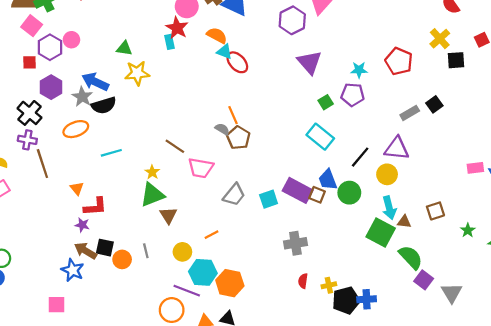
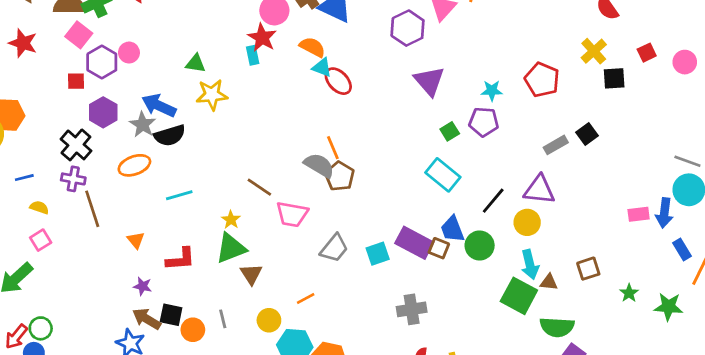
gray semicircle: (222, 129) -> (319, 165), size x1.6
red L-shape: (95, 207) -> (181, 259), moved
green semicircle: (411, 257) -> (557, 327), turned 136

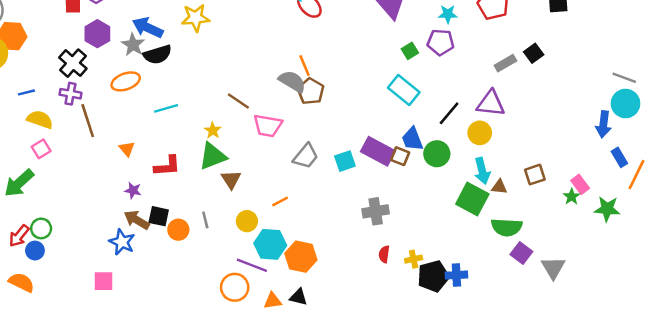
yellow semicircle: (39, 207) -> (40, 119), size x1.5
pink rectangle: (639, 214) -> (580, 184), moved, turned 60

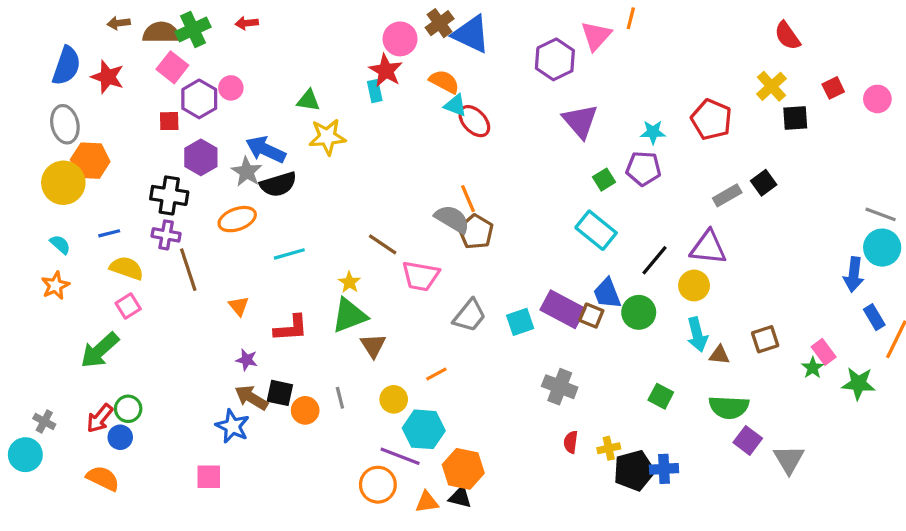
black cross: (73, 63) -> (169, 195), turned -32
green square: (472, 199) -> (661, 396), moved, size x0.6
gray cross: (376, 211) -> (560, 387), turned 30
orange hexagon: (301, 257) -> (463, 469), moved

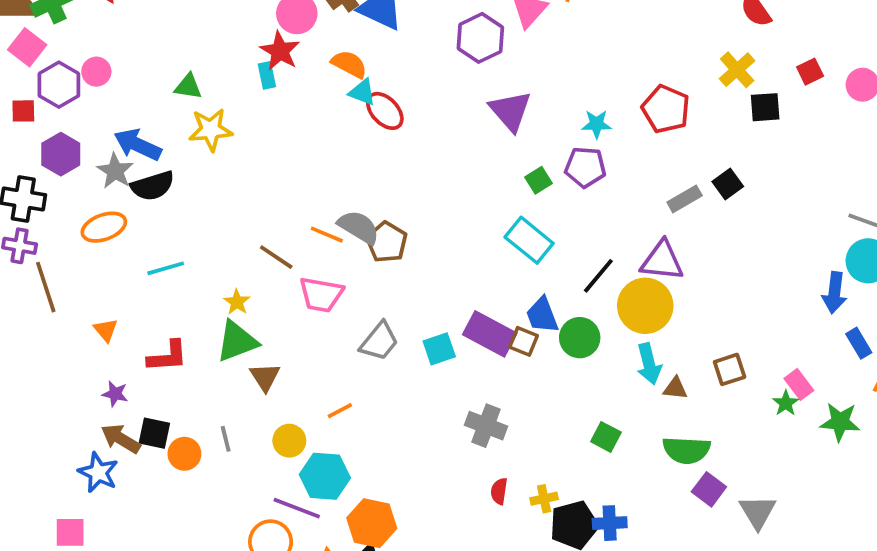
orange line: (468, 199) -> (327, 235), moved, turned -44
yellow circle: (694, 285) -> (645, 306), size x1.5

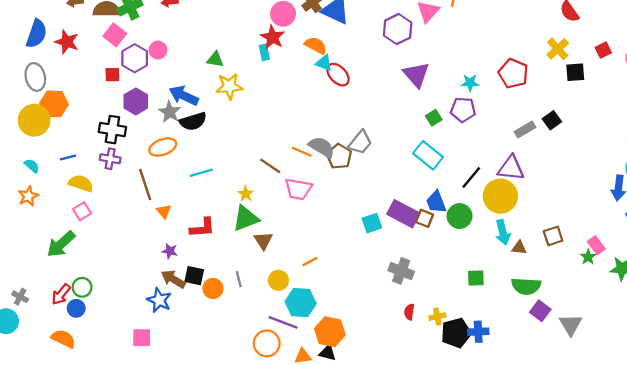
brown line: (46, 287) -> (145, 184), moved
gray trapezoid: (379, 341) -> (360, 142), moved
green square: (606, 437) -> (476, 278), turned -30

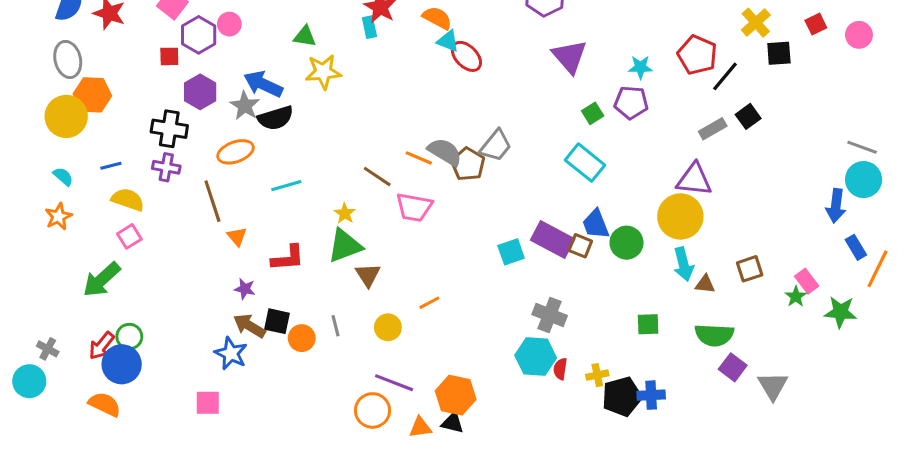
black line: (471, 177) -> (725, 76), moved
cyan hexagon: (301, 303) -> (536, 357), moved
blue circle: (76, 308) -> (122, 364), size x1.6

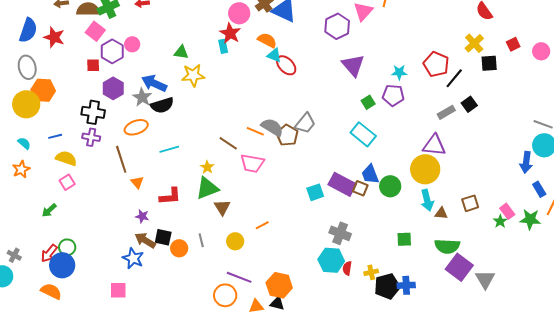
green arrow: (102, 280) -> (49, 210), size x0.6
green star: (840, 312) -> (530, 219), moved
purple square: (733, 367) -> (459, 267), size x1.5

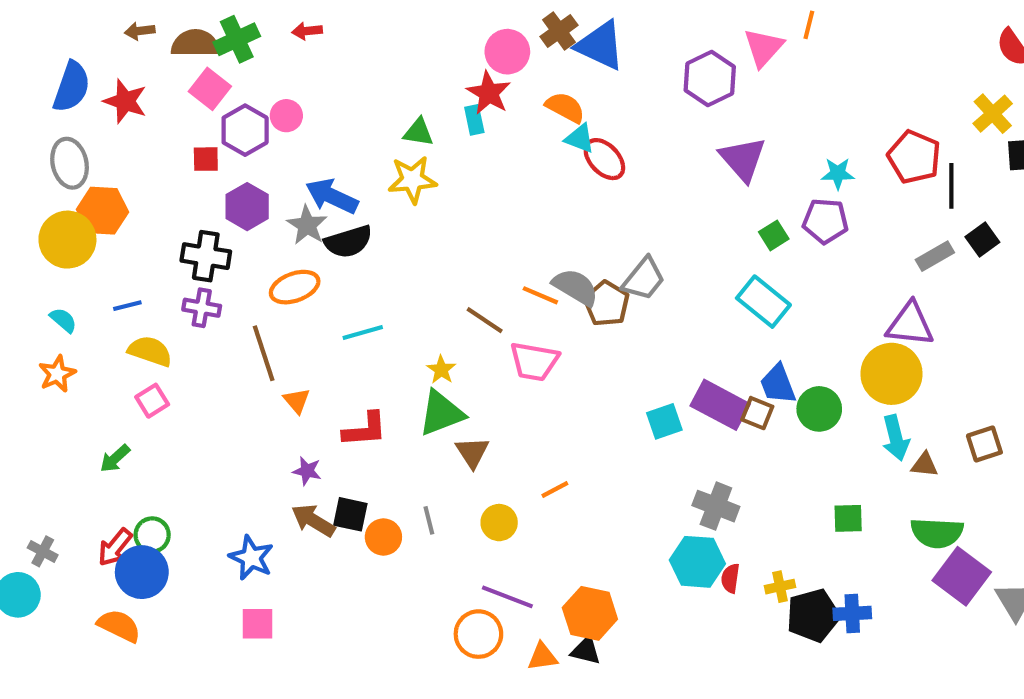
green triangle: (181, 52) -> (419, 132), moved
black line: (454, 78) -> (951, 186), turned -40
blue star: (133, 258) -> (251, 558), moved

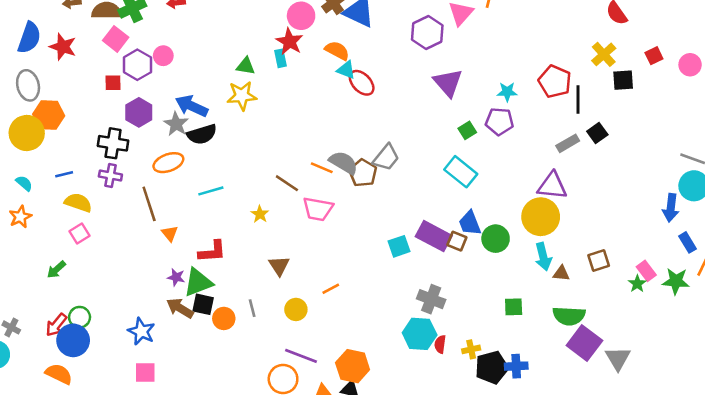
green triangle: (441, 413) -> (198, 282), moved

